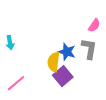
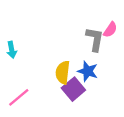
gray L-shape: (89, 49) -> (95, 39), moved
blue star: (67, 52) -> (88, 71), moved

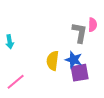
pink semicircle: (110, 30) -> (93, 25), turned -32
purple square: (73, 89) -> (80, 73), moved, turned 30

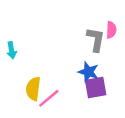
yellow semicircle: (53, 61) -> (33, 89), moved
pink line: (16, 82) -> (49, 98), moved

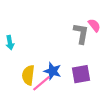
pink semicircle: (111, 30) -> (94, 25), turned -40
blue star: (88, 72) -> (53, 71), moved

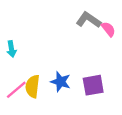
gray L-shape: (81, 33) -> (89, 20), moved, turned -65
pink line: (41, 83) -> (16, 90), moved

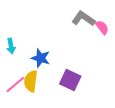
blue star: (61, 82) -> (41, 58), moved
purple square: (93, 85) -> (70, 80), moved, turned 35

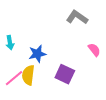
pink semicircle: (102, 27) -> (94, 50), moved
blue star: (41, 58) -> (37, 54), turned -30

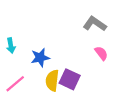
gray L-shape: (77, 17) -> (95, 24), moved
yellow semicircle: (28, 75) -> (52, 80), moved

